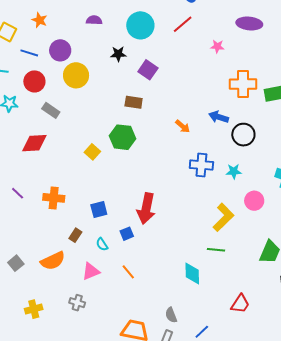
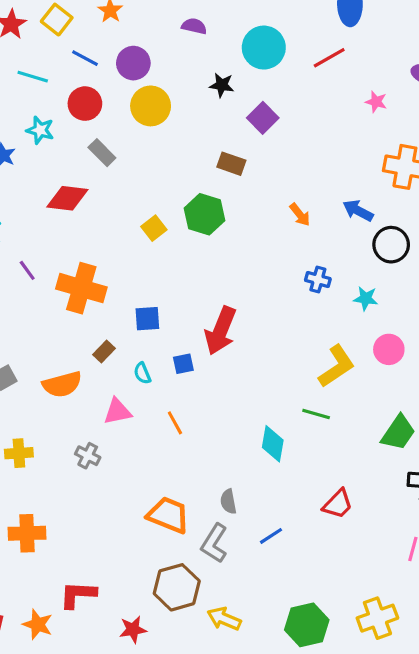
blue cross: (201, 165) -> (318, 280), size x0.7
orange cross: (54, 198) -> (81, 288), size x1.4

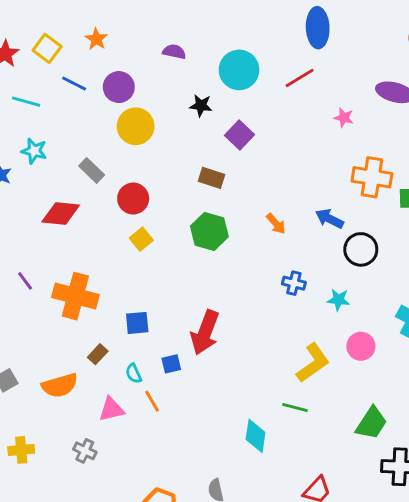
red circle: (85, 104) -> (133, 199), moved
green hexagon: (204, 214) -> (209, 231), moved
orange line: (175, 423) -> (152, 401), moved

